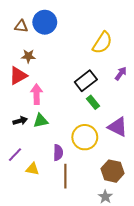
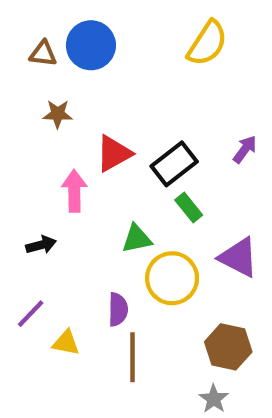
yellow semicircle: (102, 43) -> (207, 43), moved
red triangle: (18, 76) -> (114, 153), moved
green triangle: (41, 121) -> (137, 239), moved

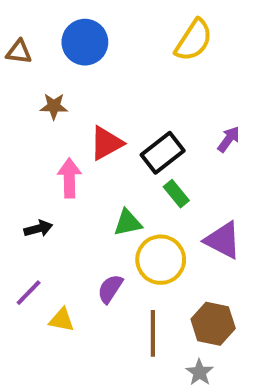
brown triangle: (43, 54) -> (19, 52), moved
purple semicircle: (118, 309) -> (110, 289), turned -148
brown line: (133, 357) -> (153, 333), moved

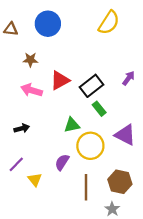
pink arrow: (69, 178) -> (32, 90), moved, turned -72
yellow triangle: (62, 320) -> (35, 180), turned 40

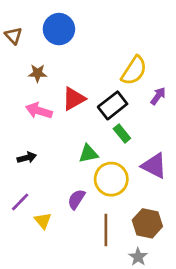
yellow semicircle: (109, 23) -> (134, 71), moved
brown triangle: (11, 29) -> (13, 36), turned 40

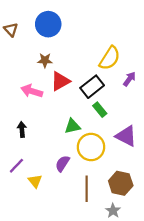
brown star: (38, 73) -> (45, 60), moved
black arrow: (27, 158) -> (22, 129), turned -80

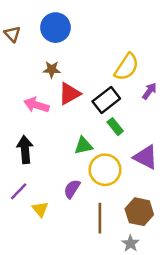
black arrow: (22, 129) -> (25, 149), size x1.5

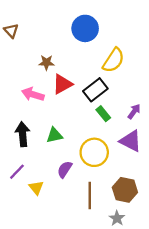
blue circle: (55, 28) -> (85, 28), moved
purple arrow: (149, 91) -> (134, 111), moved
green triangle: (83, 146) -> (54, 135), moved

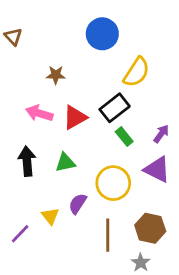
red triangle: (62, 84) -> (75, 117), moved
purple line: (17, 172) -> (20, 234), moved
yellow triangle: (36, 188) -> (50, 216), moved

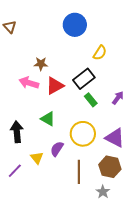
yellow semicircle: (137, 72) -> (100, 53), size x0.7
brown star: (56, 75) -> (41, 64), moved
black arrow: (27, 161) -> (17, 132), moved
green triangle: (65, 163) -> (48, 119), turned 42
purple triangle: (157, 169) -> (115, 138), moved

